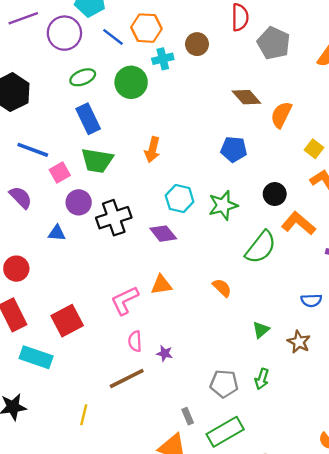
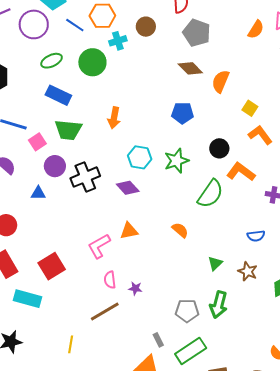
gray pentagon: (274, 43) -> (197, 33), moved
blue rectangle: (88, 119) -> (58, 95), turned -35
green arrow: (262, 379) -> (219, 305), size x1.5

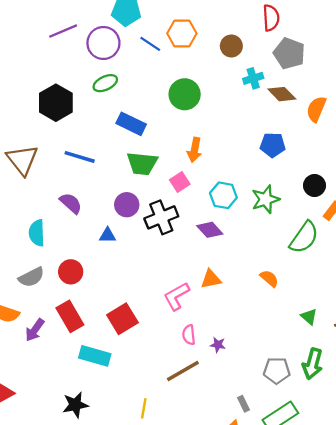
cyan cross: (118, 41) -> (253, 78), moved
green ellipse: (52, 61) -> (105, 83), moved
green circle: (92, 62) -> (185, 94), moved
pink square: (37, 142) -> (180, 182), moved
green triangle: (215, 263) -> (309, 317), turned -35

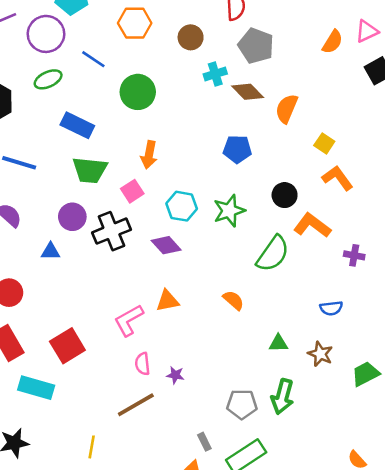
blue line: (150, 44) -> (93, 59), moved
green triangle: (309, 317) -> (278, 343), turned -42

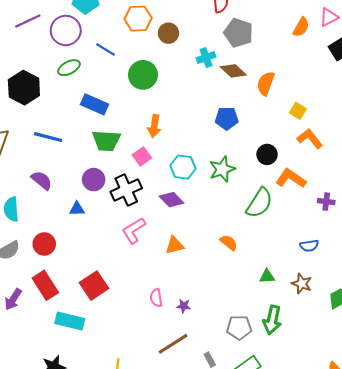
brown circle: (191, 37) -> (168, 33), moved
pink L-shape: (129, 320) -> (134, 230), moved
brown line: (136, 405) -> (173, 344), moved

